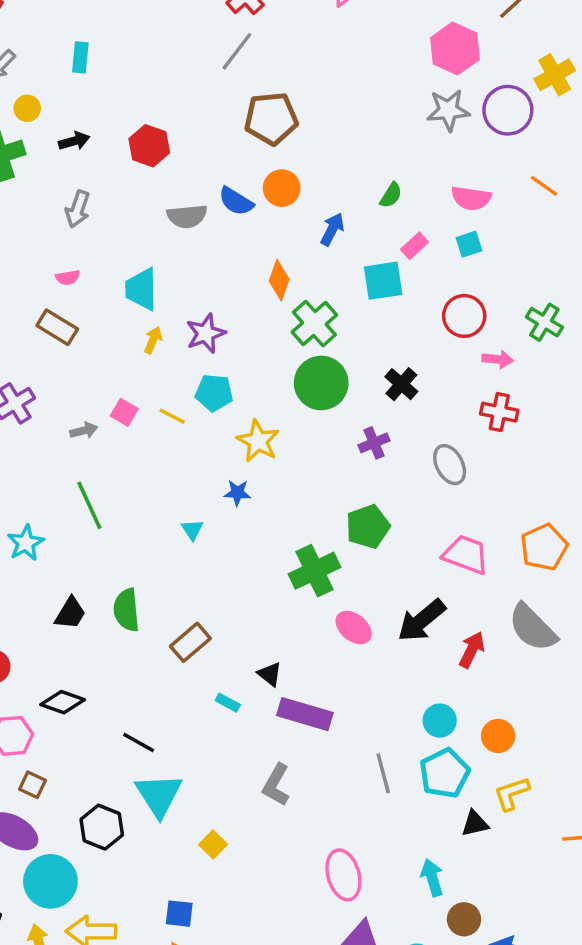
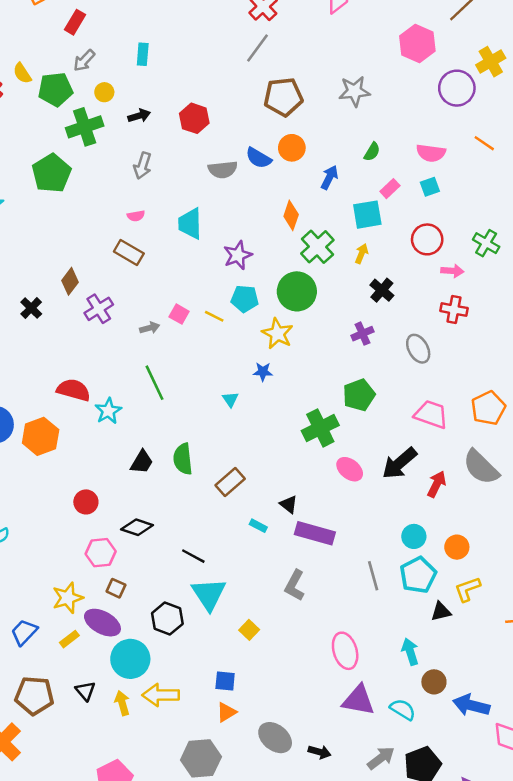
gray star: (448, 110) -> (354, 91), moved
yellow arrow: (153, 340) -> (361, 254), moved
green circle: (321, 383) -> (297, 291), moved

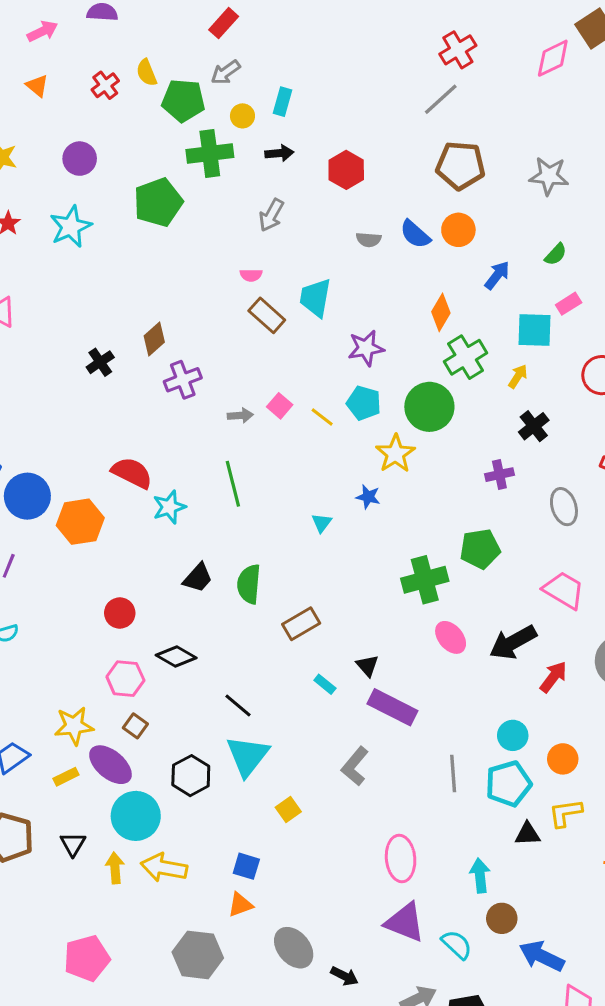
cyan rectangle: (143, 54) -> (283, 102), moved
gray semicircle: (223, 170) -> (369, 240), size x0.7
brown rectangle: (129, 252) -> (267, 315), moved

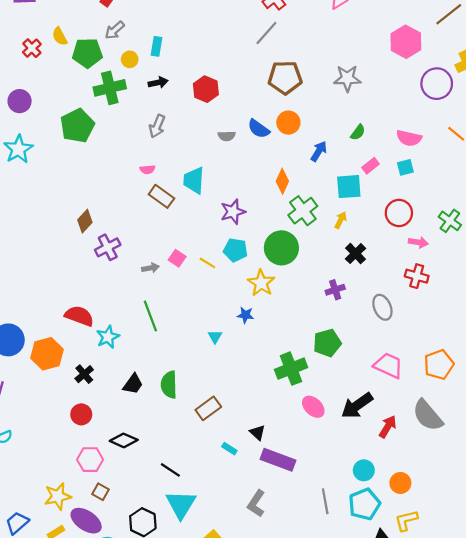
black cross: (100, 362) -> (84, 374), moved

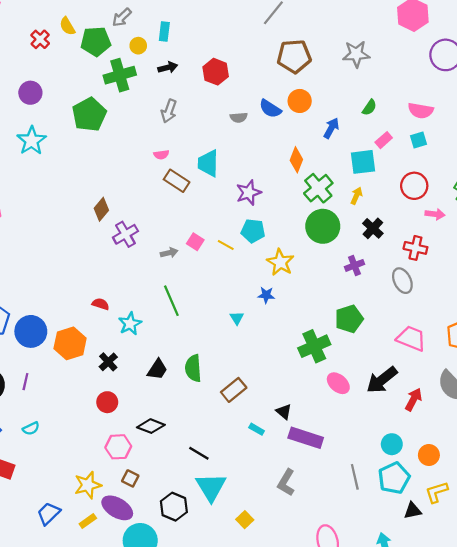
green circle: (281, 248) -> (323, 226), moved
red cross: (417, 276) -> (415, 248), moved
red semicircle: (79, 316) -> (101, 304), size x0.6

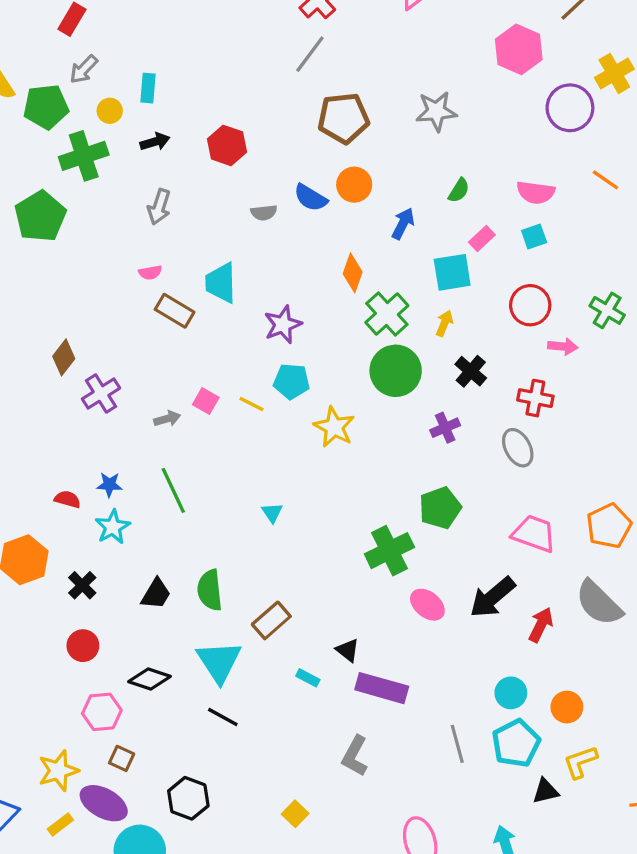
blue star: (266, 295) -> (109, 485), moved
cyan triangle: (211, 487) -> (219, 662), moved

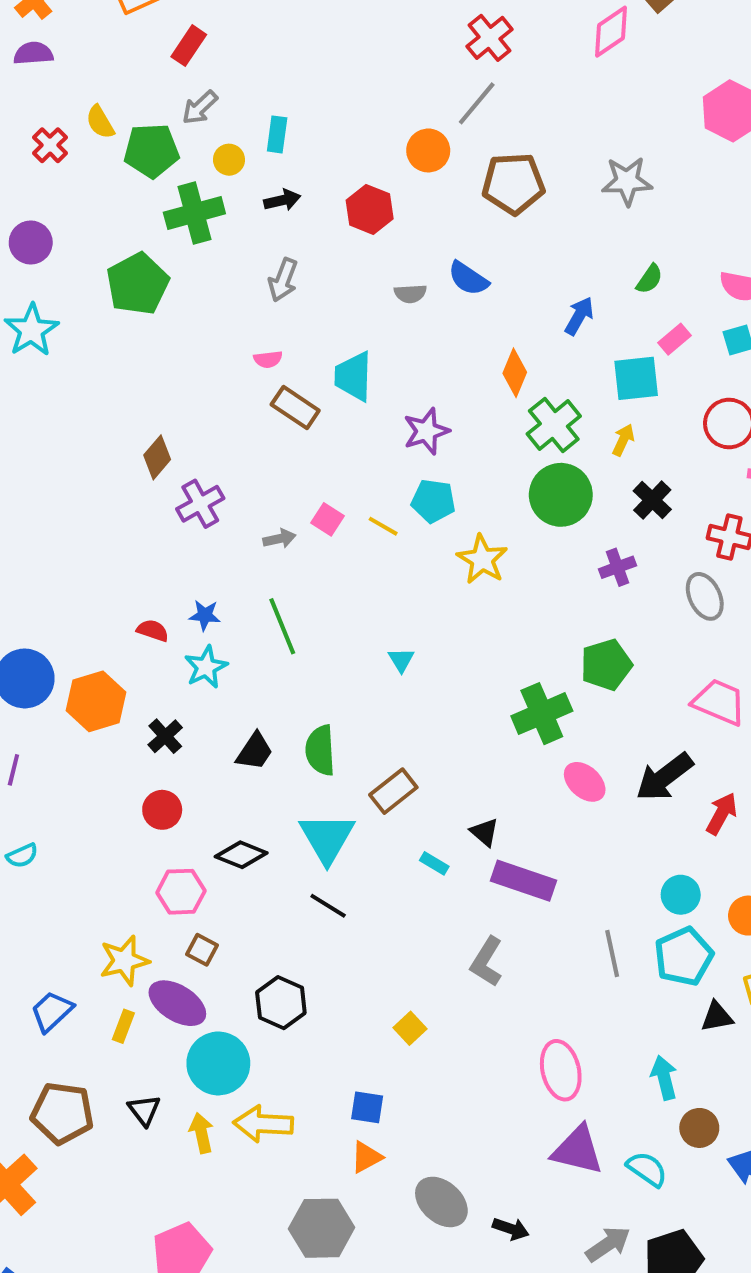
orange circle: (354, 185) -> (428, 150), moved
yellow rectangle: (60, 824) -> (123, 1026), turned -35

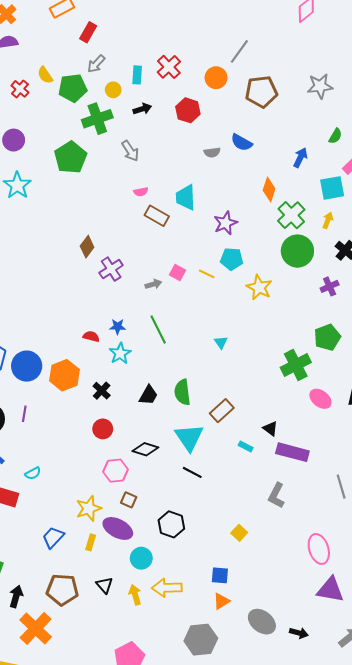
red cross: (490, 38) -> (169, 67), moved
gray arrow: (283, 280) -> (130, 151), moved, turned -50
cyan semicircle: (22, 856) -> (33, 473), moved
cyan circle: (218, 1063) -> (141, 558), size x0.7

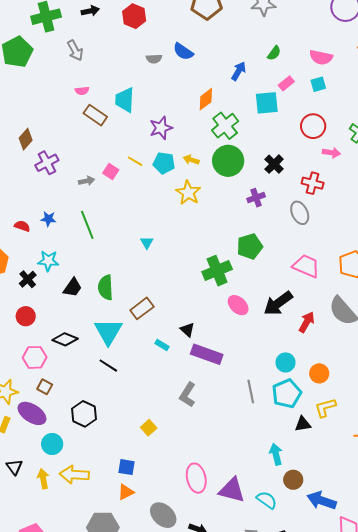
orange diamond: (269, 190) -> (206, 99), turned 30
yellow arrow: (328, 220) -> (191, 160), moved, turned -98
yellow line: (207, 274) -> (135, 161), moved
cyan star: (120, 353) -> (48, 261), moved, turned 30
pink ellipse: (319, 549) -> (196, 478), moved

